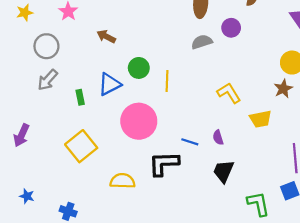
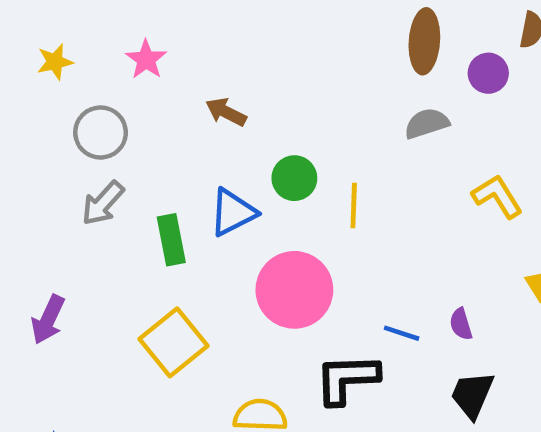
purple circle: (231, 28) -> (488, 73), moved
yellow L-shape: (229, 93) -> (497, 196), moved
green rectangle: (80, 97) -> (171, 240), size x1.5

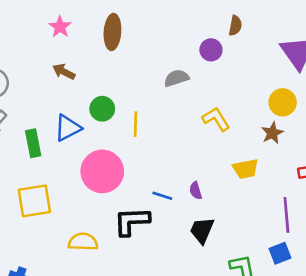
brown ellipse: (424, 41) -> (112, 32), moved
pink star: (146, 60) -> (60, 27), moved
yellow square: (174, 342) -> (34, 201), turned 30

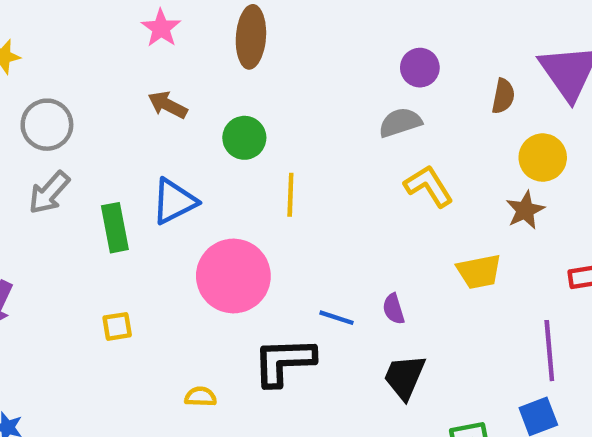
brown semicircle: (235, 26) -> (503, 96), moved
gray semicircle: (176, 78) -> (400, 122), moved
green circle: (102, 109) -> (244, 138), moved
yellow square: (34, 201) -> (117, 326), size x0.5
yellow semicircle: (83, 242) -> (200, 397), size x0.6

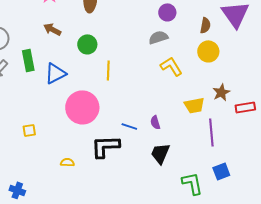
yellow circle: (543, 158) -> (208, 51), moved
brown star: (525, 210) -> (221, 92), moved
green rectangle: (115, 228) -> (28, 60), moved
purple line: (549, 351) -> (211, 132), moved

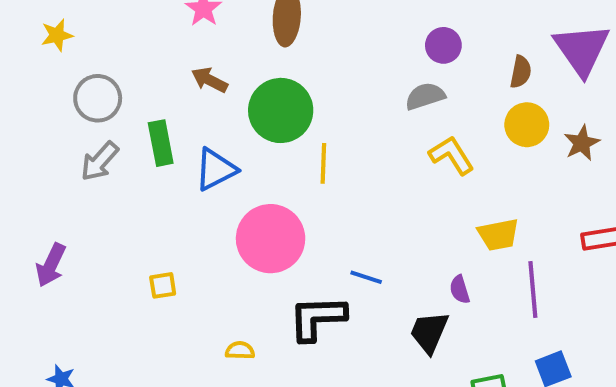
green circle: (87, 44) -> (281, 110), size x1.6
brown star: (221, 92) -> (582, 143), moved
purple semicircle: (155, 122) -> (460, 289), moved

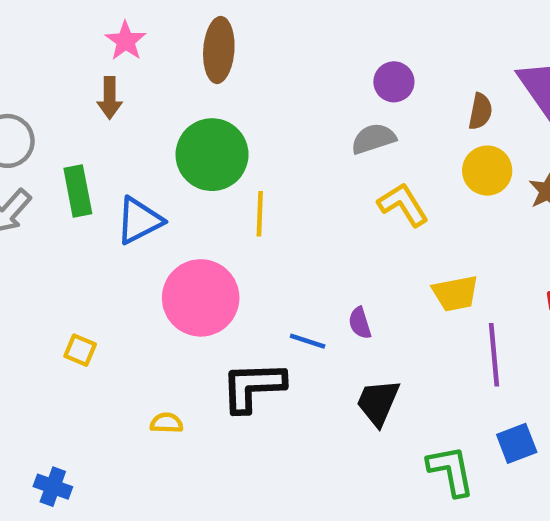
brown arrow: (209, 80) -> (110, 98), moved, turned -117
yellow square: (163, 285) -> (80, 350), turned 32
purple semicircle: (460, 289) -> (360, 323), moved

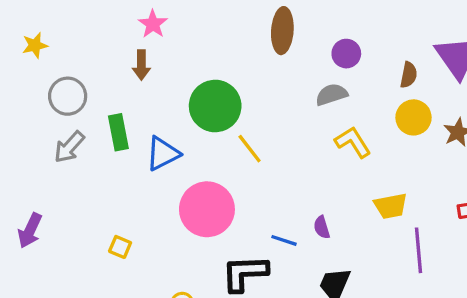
brown ellipse: (219, 50) -> (282, 31), moved
yellow line: (260, 214) -> (250, 149), turned -40

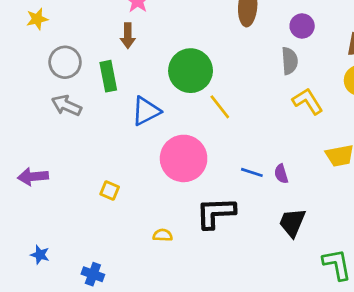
gray semicircle: (332, 95) -> (290, 61), turned 104
green rectangle: (118, 132) -> (108, 76), moved
gray arrow: (69, 147) -> (66, 105), turned 72
purple arrow: (30, 231) -> (33, 177), turned 60
blue line: (284, 240) -> (252, 172), moved

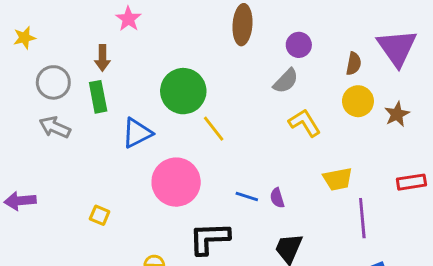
brown arrow: (128, 36) -> (102, 58), moved
gray semicircle: (290, 61) -> (286, 81), turned 48

